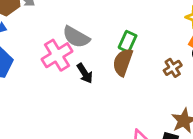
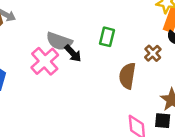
brown semicircle: (123, 62) -> (127, 76), moved
black arrow: (85, 73) -> (73, 53), moved

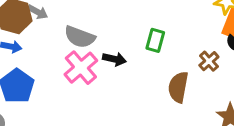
gray semicircle: (59, 41) -> (80, 37), moved
black arrow: (73, 53) -> (114, 59), turned -36

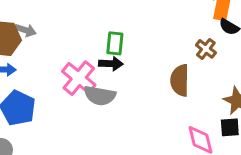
gray semicircle: (80, 37) -> (100, 96), moved
green rectangle: (155, 40) -> (115, 43), moved

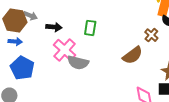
black arrow: (111, 64) -> (54, 27), moved
brown semicircle: (180, 80) -> (133, 55), turned -130

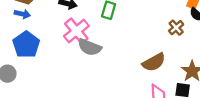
brown semicircle: (133, 55) -> (154, 62), moved

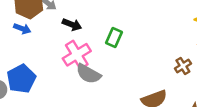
blue pentagon: (26, 45) -> (21, 79), moved

